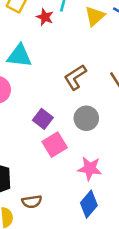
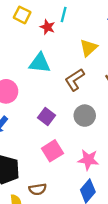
yellow triangle: (95, 16) -> (89, 48), moved
cyan triangle: (19, 56) -> (40, 63), moved
pink square: (55, 145) -> (52, 151), moved

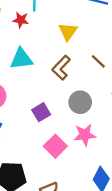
purple square: (47, 116) -> (41, 112), turned 35
pink star: (88, 160) -> (85, 135), moved

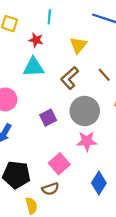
red star: (21, 20) -> (36, 40), moved
gray circle: (80, 102) -> (85, 111), size x1.4
pink square: (55, 146) -> (59, 164), moved

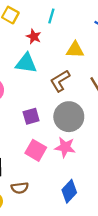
yellow triangle: (78, 45) -> (75, 50), turned 42
pink square: (59, 164) -> (36, 150), moved, turned -30

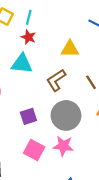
cyan line: (51, 16) -> (29, 17), moved

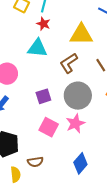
yellow triangle: (70, 49) -> (81, 35), size x1.4
pink star: (63, 146) -> (75, 123), turned -30

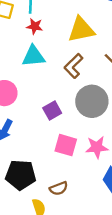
pink star: (75, 123) -> (97, 147), moved, turned 30

